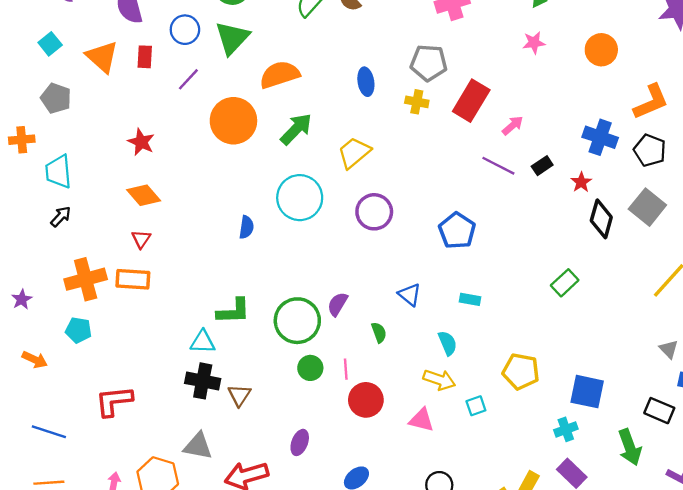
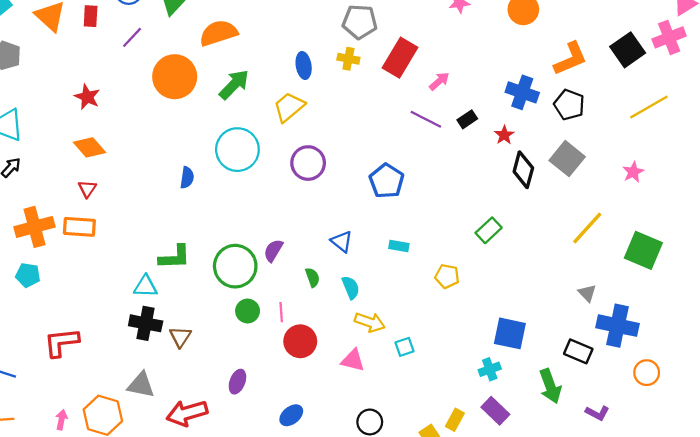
blue ellipse: (366, 82) -> (304, 65), moved
cyan semicircle: (448, 343) -> (351, 287), moved
yellow pentagon: (521, 371) -> (447, 276), moved, size x0.7

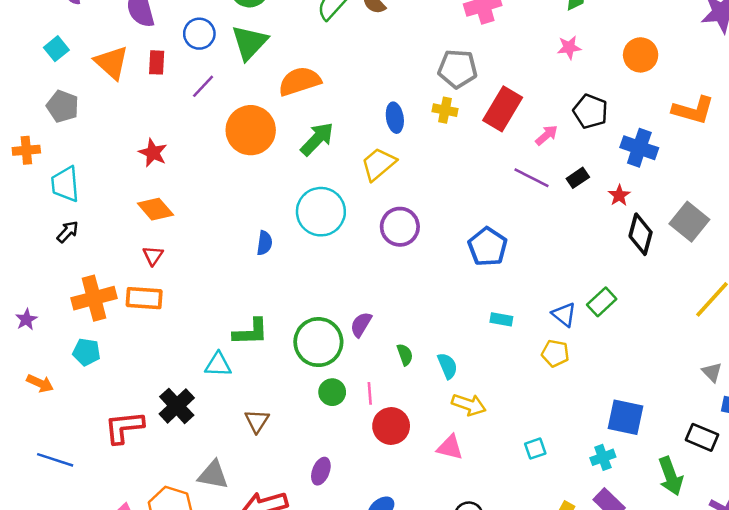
orange L-shape: (570, 59) -> (693, 110), turned 39
black pentagon: (569, 105) -> (590, 111), moved
blue triangle: (342, 241) -> (564, 314), moved
black cross: (146, 323) -> (177, 406), moved, turned 36
cyan square: (404, 347) -> (535, 449), moved

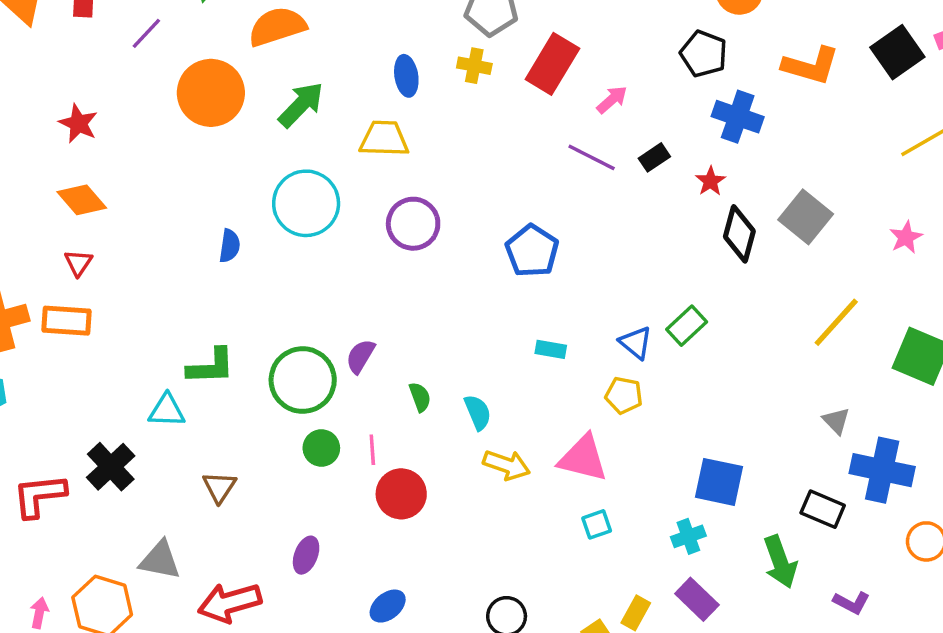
black pentagon: (590, 111) -> (704, 54), moved
yellow trapezoid: (379, 164) -> (384, 139), turned 42
pink triangle: (450, 447) -> (583, 458), moved, size x1.4

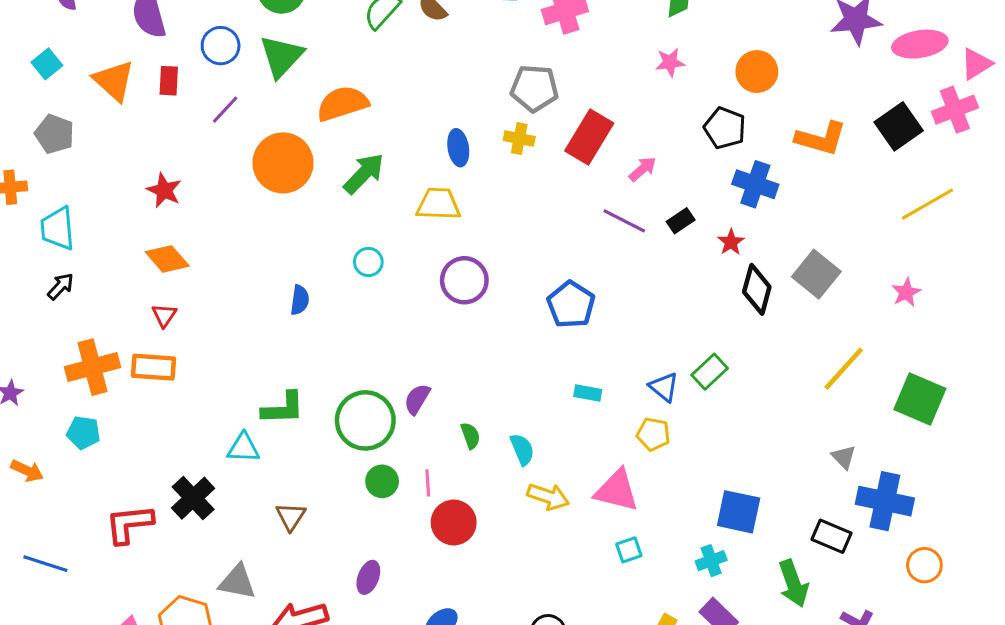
cyan circle: (306, 203) -> (368, 262), size x0.5

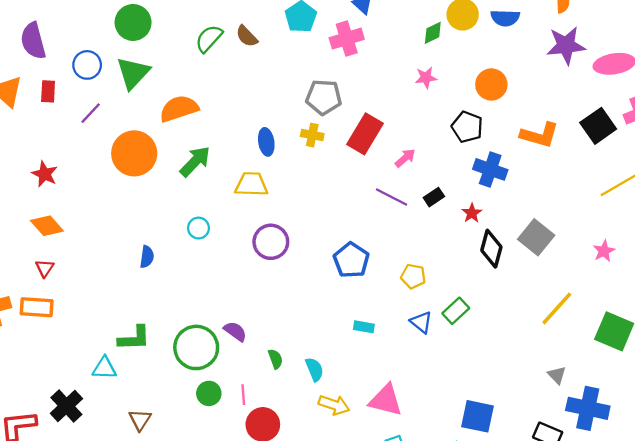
purple semicircle: (417, 399) -> (235, 331), turned 95
yellow pentagon: (653, 434) -> (413, 276), moved

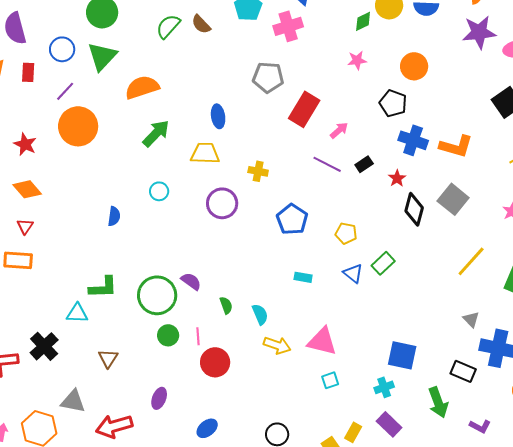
yellow cross: (312, 135) -> (258, 171), moved
orange L-shape: (540, 135) -> (456, 146), moved
orange circle: (134, 153) -> (78, 126), moved

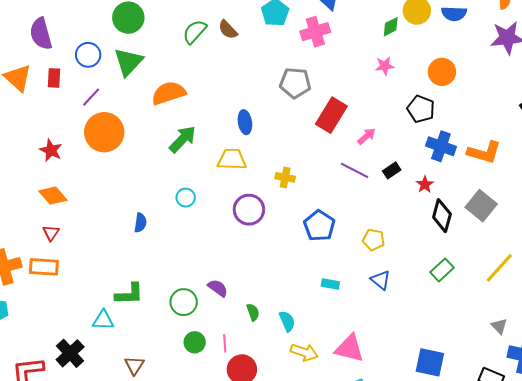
green rectangle: (383, 263) -> (442, 270), moved
green circle: (157, 295) -> (184, 302), size x0.7

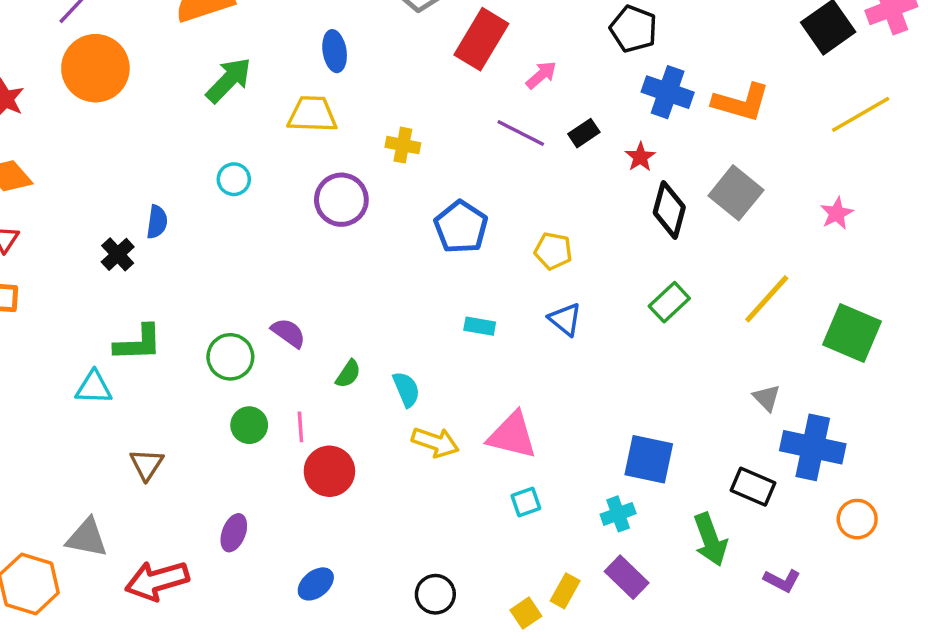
green semicircle: (253, 312) -> (348, 374), turned 54
black cross: (70, 353) -> (118, 254), moved, size x0.7

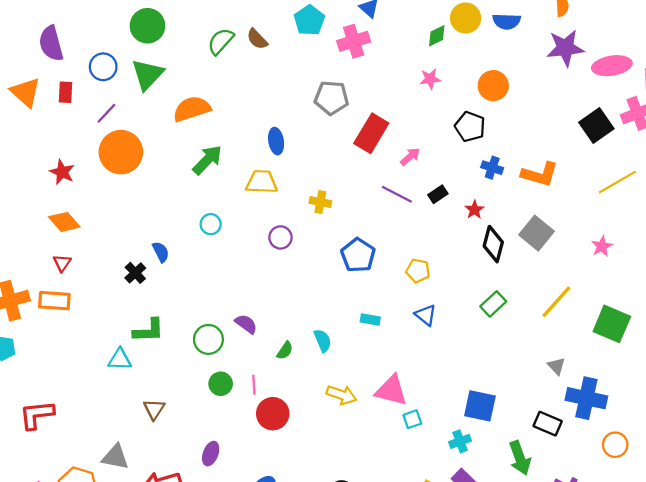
blue cross: (668, 92) -> (492, 168), size x0.7
purple circle: (341, 200) -> (280, 237), size x0.7
blue semicircle: (157, 222) -> (161, 252), turned -35
cyan semicircle: (406, 389) -> (323, 341), moved
cyan square: (526, 502) -> (412, 419), moved

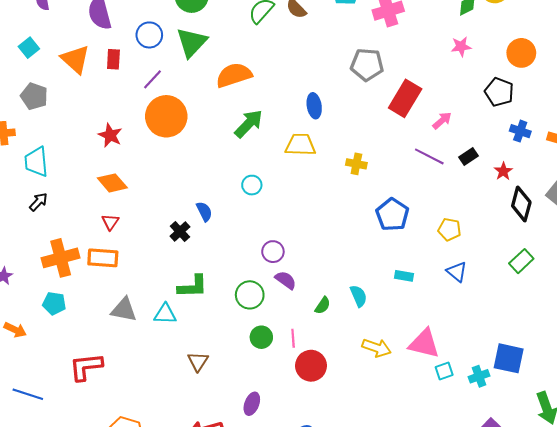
purple circle: (280, 237) -> (273, 252), moved
cyan cross: (460, 441) -> (479, 376), moved
gray triangle: (115, 457) -> (124, 310), moved

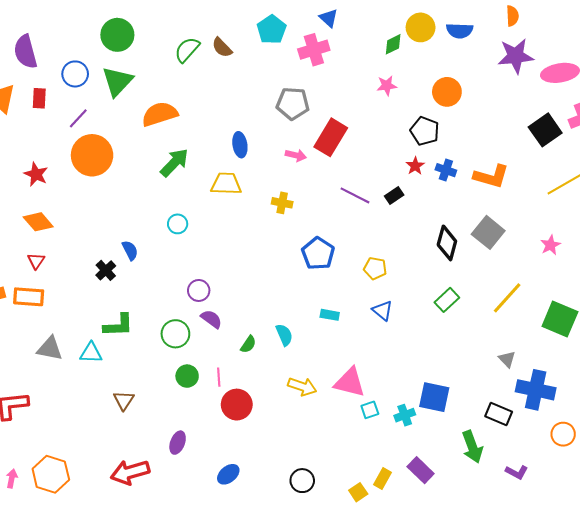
pink arrow: (442, 121) -> (296, 155), moved, turned 54
red star: (503, 171) -> (415, 166), moved

